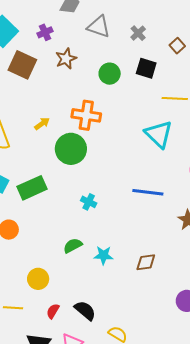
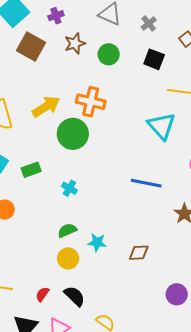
green circle: (110, 74) -> (109, 54), moved
yellow arrow: (42, 124) -> (46, 107), size x1.8
green rectangle: (32, 188) -> (31, 170), size x0.7
cyan cross: (89, 202) -> (69, 188), moved
yellow circle: (38, 279) -> (68, 258), moved

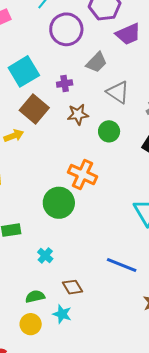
yellow arrow: (46, 107) -> (14, 136), moved, size x0.7
brown diamond: (139, 253) -> (73, 287), moved, turned 50

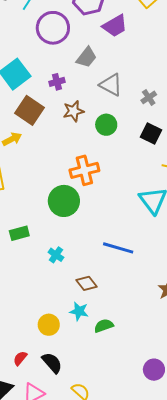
orange cross: (83, 174) -> (84, 170), turned -32
blue line: (122, 265) -> (118, 248), moved
green semicircle: (35, 297) -> (104, 326), moved

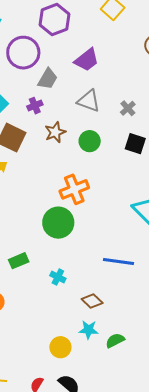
purple trapezoid: (115, 26) -> (87, 60), moved
gray trapezoid: (86, 57) -> (48, 79), moved

